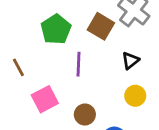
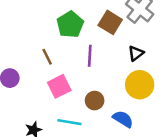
brown line: (18, 67) -> (47, 57), moved
yellow circle: (135, 96) -> (140, 85), size x1.5

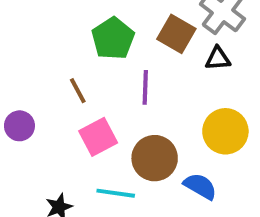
black triangle: (136, 53) -> (218, 58), moved, turned 35
brown circle: (95, 101) -> (155, 158), size x1.5

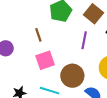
purple line: (145, 87) -> (84, 40), moved

